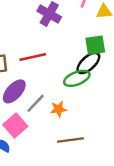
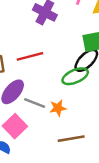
gray line: (36, 103) -> (35, 103), turned 70

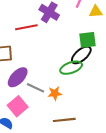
red line: (30, 56) -> (26, 27), moved

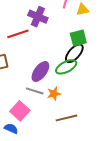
purple ellipse: (18, 77) -> (40, 72), moved

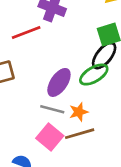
pink square: (20, 111) -> (50, 137), moved
brown line: (66, 118) -> (80, 134), moved

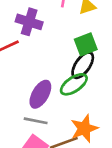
orange star: (79, 112) -> (84, 128), moved, size x1.5

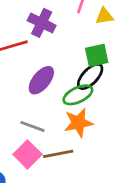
purple ellipse: (40, 94) -> (41, 80), moved
orange star: (84, 128) -> (78, 123), moved

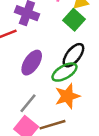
green square: (97, 55) -> (74, 20), moved, turned -30
gray line: (32, 126) -> (28, 103), turned -65

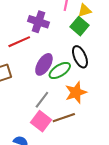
black ellipse: (73, 55) -> (80, 57), turned -60
green ellipse: (64, 72) -> (60, 71), moved

